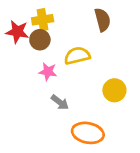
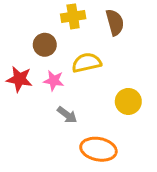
yellow cross: (43, 20) -> (73, 16), moved
red star: (17, 32) -> (19, 79), moved

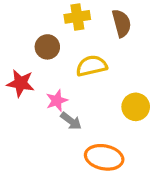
pink star: (54, 81) -> (57, 101), moved, turned -30

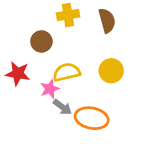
yellow semicircle: (92, 66) -> (67, 72), moved
yellow circle: (136, 107) -> (111, 71), moved
orange ellipse: (104, 157) -> (92, 118), moved

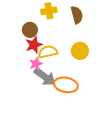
red star: (18, 74) -> (34, 45), moved, turned -30
gray arrow: (62, 107) -> (45, 77), size x1.6

